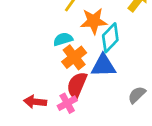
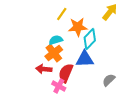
orange cross: (74, 57) -> (54, 53), moved
red arrow: (35, 102) -> (44, 69), moved
pink cross: (67, 103) -> (59, 86), turned -32

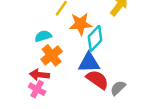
cyan semicircle: (56, 40) -> (43, 36), moved
red semicircle: (66, 73) -> (97, 80), moved, turned 102
pink cross: (59, 86) -> (37, 89), moved

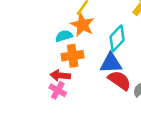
orange star: (81, 24) -> (82, 25), moved, turned 30
orange cross: (52, 55) -> (73, 56), turned 30

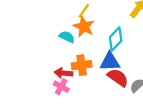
cyan semicircle: (64, 36) -> (67, 37), turned 42
orange cross: (73, 56) -> (82, 65), moved

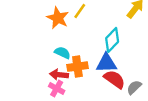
orange star: (84, 27) -> (58, 18), moved
cyan semicircle: (67, 37) -> (62, 53), moved

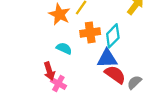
orange cross: (77, 67) -> (90, 32), moved
red arrow: (59, 75) -> (49, 71), moved, turned -114

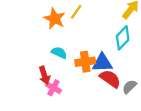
orange cross: (90, 32) -> (85, 62), moved
cyan diamond: (113, 36) -> (123, 38), moved

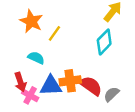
yellow line: (76, 12) -> (54, 33), moved
orange cross: (85, 62) -> (70, 81), moved
blue triangle: (102, 63) -> (51, 86), moved

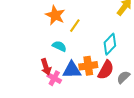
cyan diamond: (104, 42) -> (110, 44), moved
red semicircle: (91, 86) -> (106, 70), turned 84

